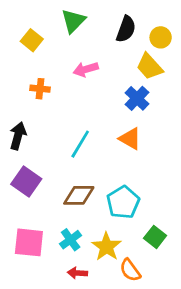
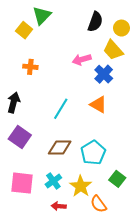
green triangle: (73, 21) -> (42, 15), moved
pink arrow: (86, 69) -> (82, 59), moved

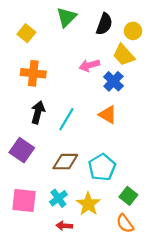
green triangle: (42, 15) -> (66, 17), moved
orange cross: (30, 67) -> (33, 73), size x1.5
black arrow: (14, 102) -> (38, 112), moved
orange semicircle: (98, 204) -> (125, 223), moved

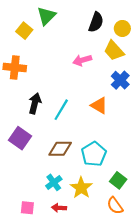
green triangle: (66, 17) -> (46, 16), moved
orange cross: (33, 73) -> (15, 68), moved
blue cross: (113, 81) -> (120, 80), moved
pink square: (24, 201) -> (27, 208), moved, size x0.6

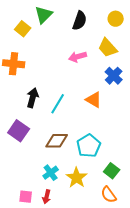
black semicircle: (96, 22) -> (80, 21), moved
yellow circle: (122, 28) -> (116, 19), moved
red arrow: (59, 208) -> (47, 197), moved, turned -80

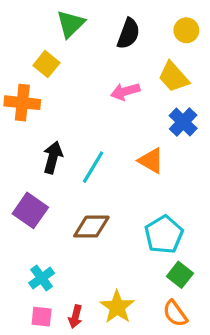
yellow square: (23, 29) -> (46, 64), moved
cyan pentagon: (89, 146) -> (164, 235), moved
cyan cross: (51, 173) -> (42, 278), moved
yellow star: (77, 178) -> (117, 307), moved

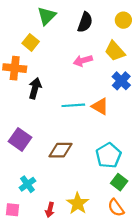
black arrow: (53, 157) -> (35, 88), moved
cyan line: (93, 167) -> (73, 105), moved, turned 55
pink square: (42, 317) -> (13, 210), moved

